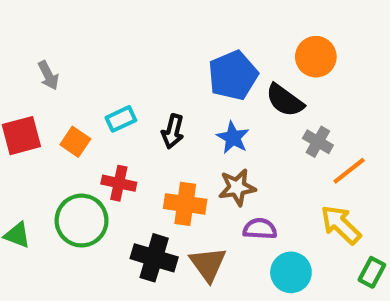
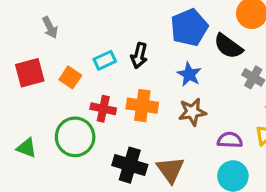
black arrow: (173, 131) -> (139, 56), moved
orange cross: (185, 204) -> (142, 106), moved
purple semicircle: (260, 229) -> (230, 140), moved

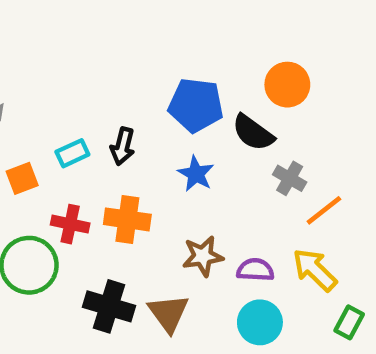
blue pentagon: (189, 27) -> (196, 105), turned 30
orange square: (70, 77) -> (22, 178), turned 35
brown star: (192, 112) -> (203, 256), moved

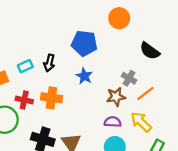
orange circle: (287, 85) -> (119, 18), moved
black semicircle: (253, 133) -> (150, 51), moved
brown star: (203, 256) -> (116, 97), moved

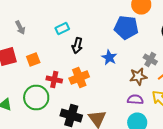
blue pentagon: (84, 43) -> (126, 28), moved
cyan rectangle: (25, 66) -> (62, 28), moved
orange cross: (51, 98) -> (79, 78), turned -30

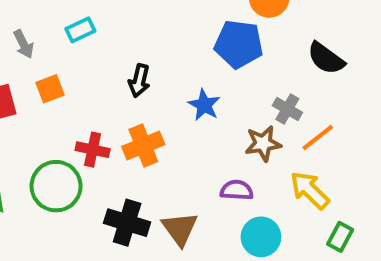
cyan rectangle: (62, 28) -> (80, 30), moved
orange square: (33, 60) -> (50, 89), moved
purple semicircle: (135, 100) -> (237, 190), moved

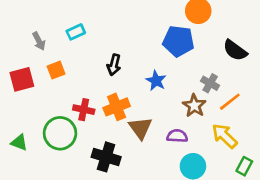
brown star: (263, 144) -> (194, 106), turned -30
brown triangle: (180, 229) -> (140, 128), moved

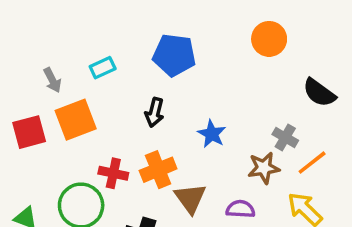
blue pentagon: (178, 41) -> (174, 55), moved
orange square: (56, 70) -> (76, 120), size x1.6
brown star: (194, 106) -> (264, 168), turned 30

